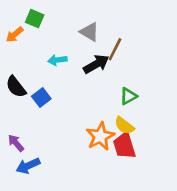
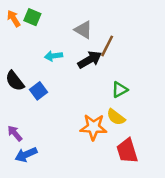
orange arrow: (15, 35) -> (14, 18), moved, turned 98
orange star: (100, 136) -> (93, 127), turned 30
red trapezoid: (124, 146) -> (127, 151), moved

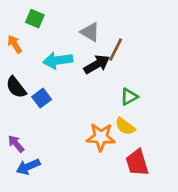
orange arrow: (14, 18) -> (15, 44), moved
cyan arrow: (54, 56) -> (58, 60), size x1.5

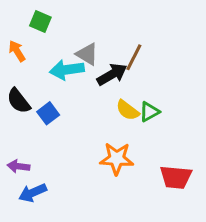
gray triangle: (90, 32) -> (87, 54), moved
yellow semicircle: (125, 126) -> (128, 110), moved
purple arrow: (16, 144) -> (19, 166), turned -42
red trapezoid: (137, 163) -> (176, 177), moved, turned -68

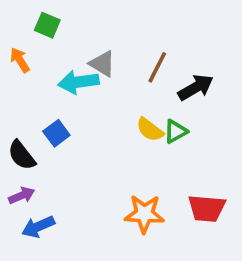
black arrow: (112, 74) -> (196, 87), moved
black semicircle: (19, 101) -> (22, 155), moved
orange star: (117, 159) -> (144, 214), moved
purple arrow: (19, 166) -> (22, 196), turned 150

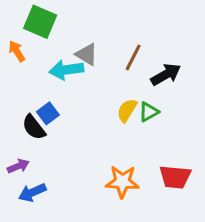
green square: (47, 25) -> (40, 22), size x1.5
yellow semicircle: (150, 130) -> (127, 110), turned 85
black semicircle: (22, 155) -> (34, 127), moved

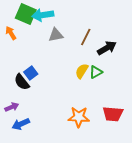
gray triangle: (87, 54) -> (56, 35), turned -42
cyan arrow: (66, 70) -> (43, 15), moved

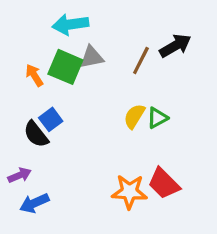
green square: (26, 14) -> (65, 67), moved
orange arrow: (11, 33) -> (34, 75), moved
black arrow: (107, 48) -> (175, 46), moved
red trapezoid: (113, 114) -> (164, 183), moved, turned 40

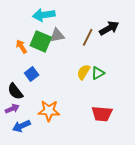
black semicircle: (36, 134) -> (15, 91), moved
red trapezoid: (164, 183) -> (102, 114), turned -40
orange star: (129, 192) -> (49, 111), moved

